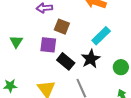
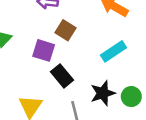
black star: (91, 59) -> (103, 93), moved

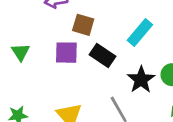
black rectangle: (62, 76) -> (102, 56), moved

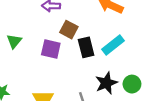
black rectangle: (102, 56) -> (86, 47), moved, turned 30

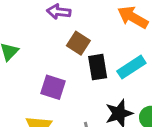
purple square: (51, 49) -> (53, 87), moved

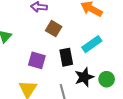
black rectangle: (98, 67) -> (66, 57), moved

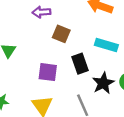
cyan rectangle: (92, 44) -> (106, 45), turned 60

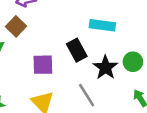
brown square: (61, 34) -> (16, 26), moved, turned 30

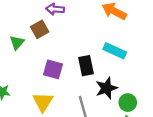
green circle: (133, 62) -> (128, 103), moved

